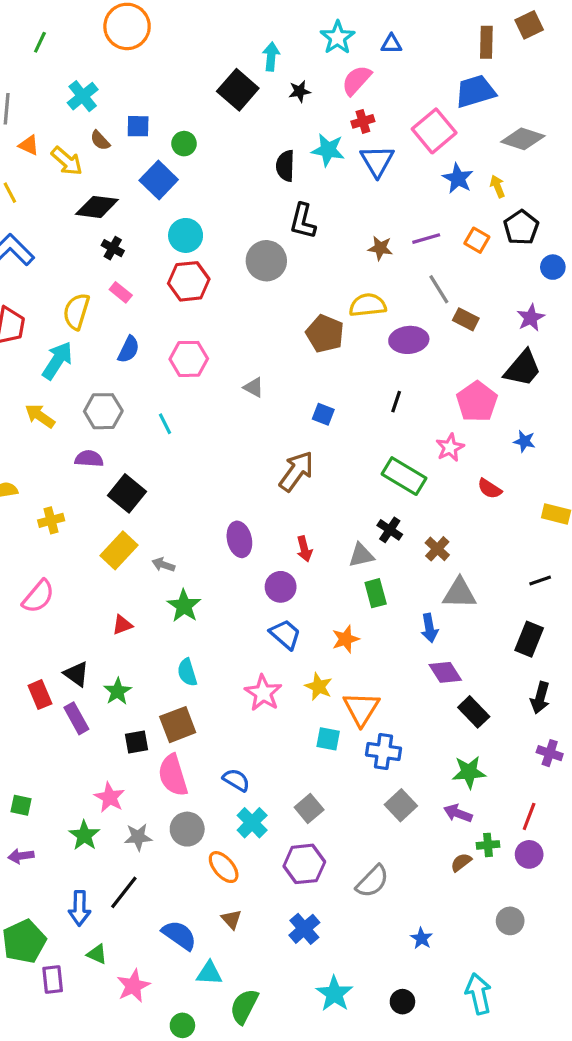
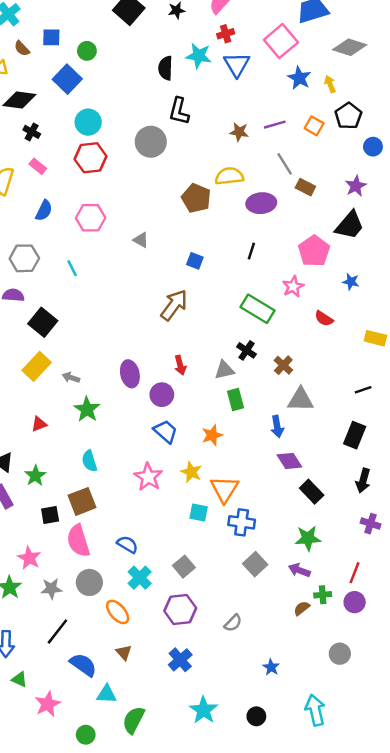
purple ellipse: (239, 539) -> (130, 374), moved
gray semicircle: (372, 881) -> (233, 623), size x0.7
black line: (124, 892) -> (57, 632), moved

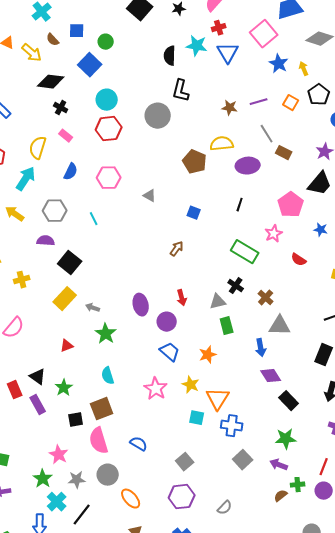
brown arrow: (174, 305) -> (177, 249), size x0.6
cyan cross: (140, 578) -> (57, 502), moved

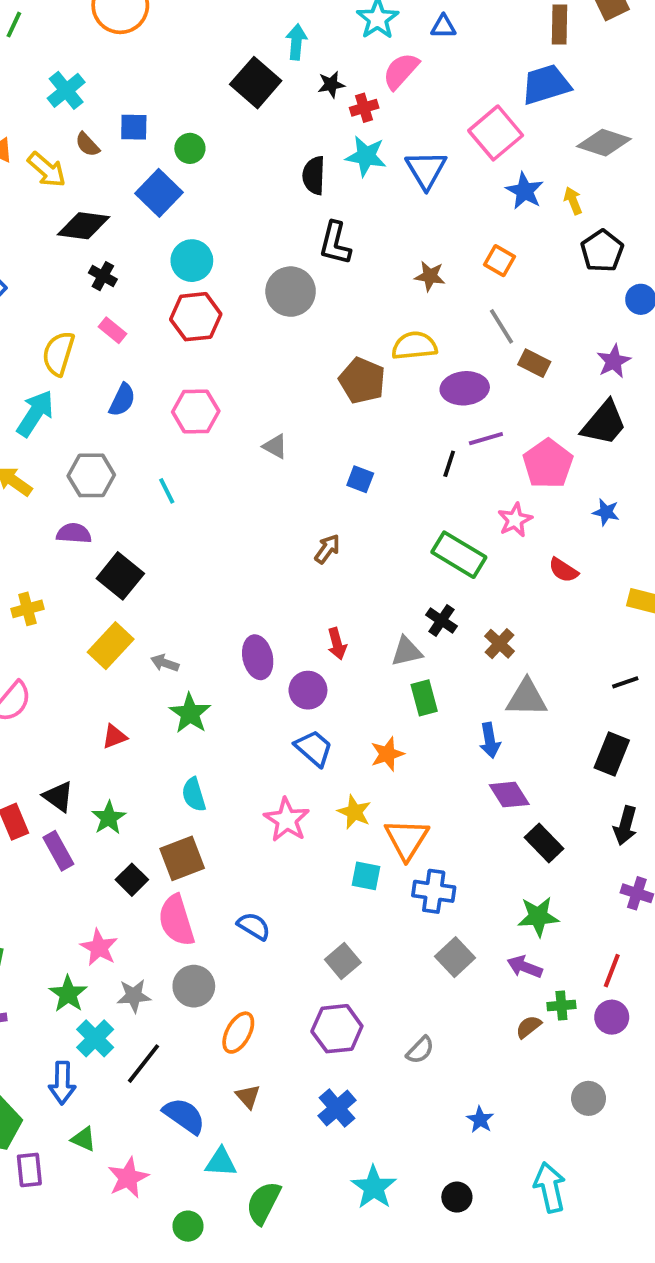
red cross: (219, 28) -> (364, 108), moved
purple line: (259, 102) -> (486, 439), moved
orange square: (291, 103) -> (500, 261), moved
black square: (76, 420) -> (132, 880), turned -35
orange ellipse: (131, 499) -> (238, 1033), turned 70

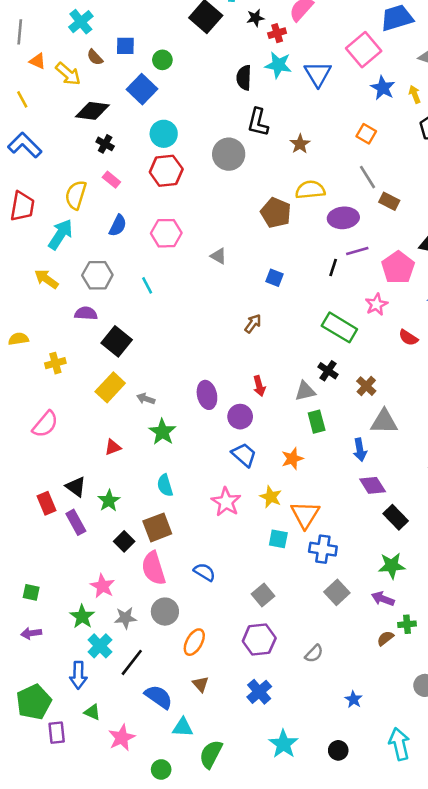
brown star: (430, 276) -> (300, 144), moved, turned 30

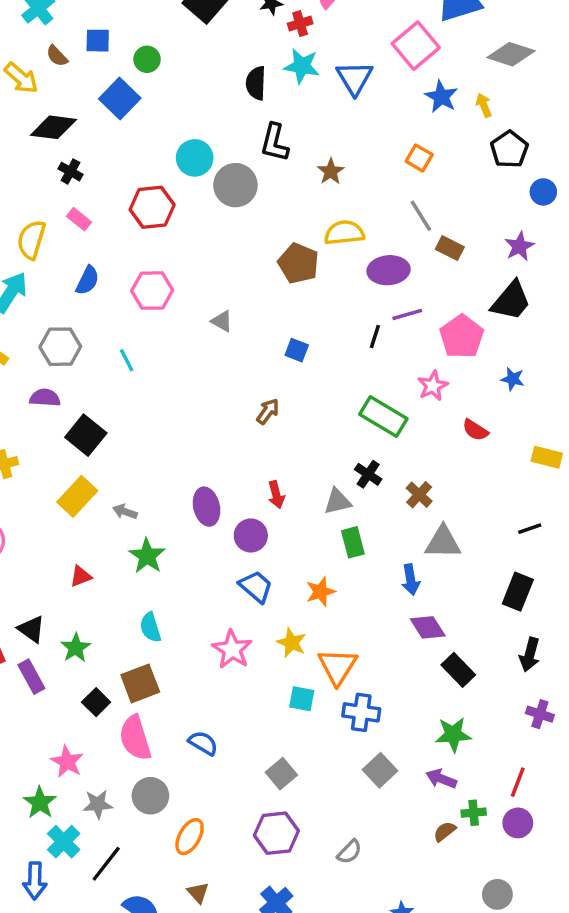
cyan circle: (164, 134) -> (195, 158), moved

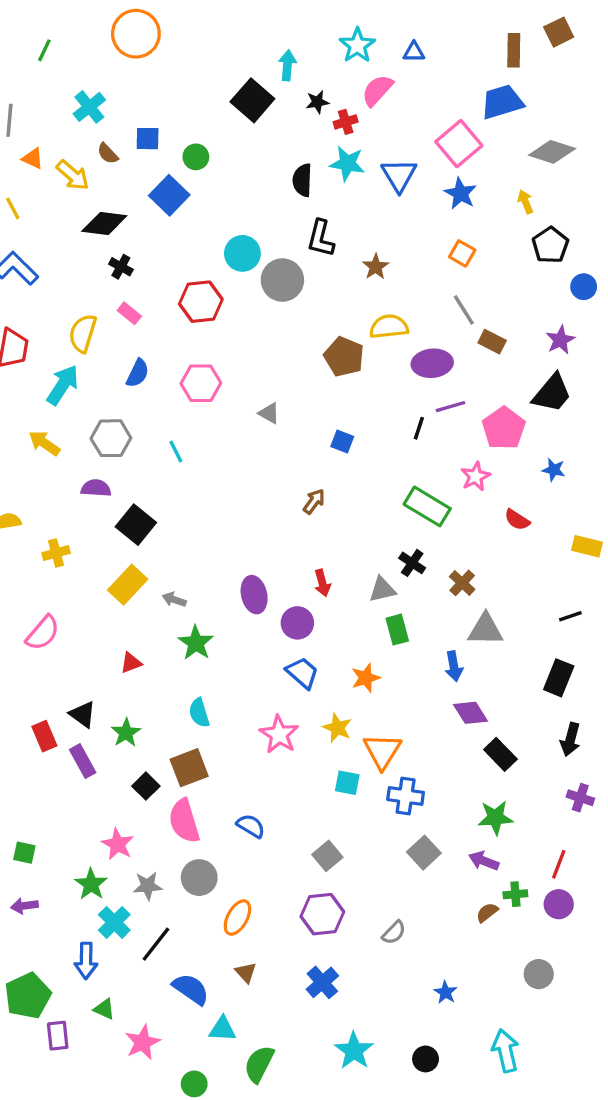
blue star: (441, 97) -> (460, 193), moved

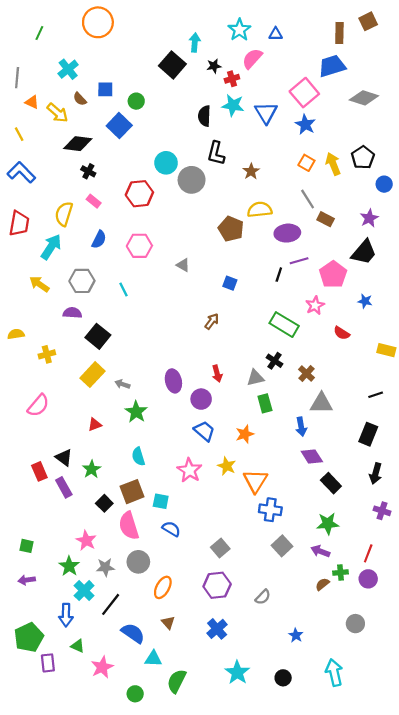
yellow arrow: (525, 202) -> (333, 164), moved, size x1.5
cyan square: (347, 783) -> (161, 501), moved

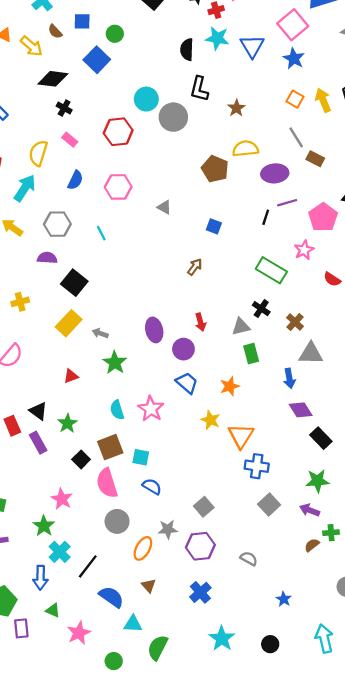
pink star: (189, 470) -> (151, 409), moved
gray star: (105, 567) -> (168, 529), moved
gray semicircle: (263, 597) -> (249, 559), turned -105

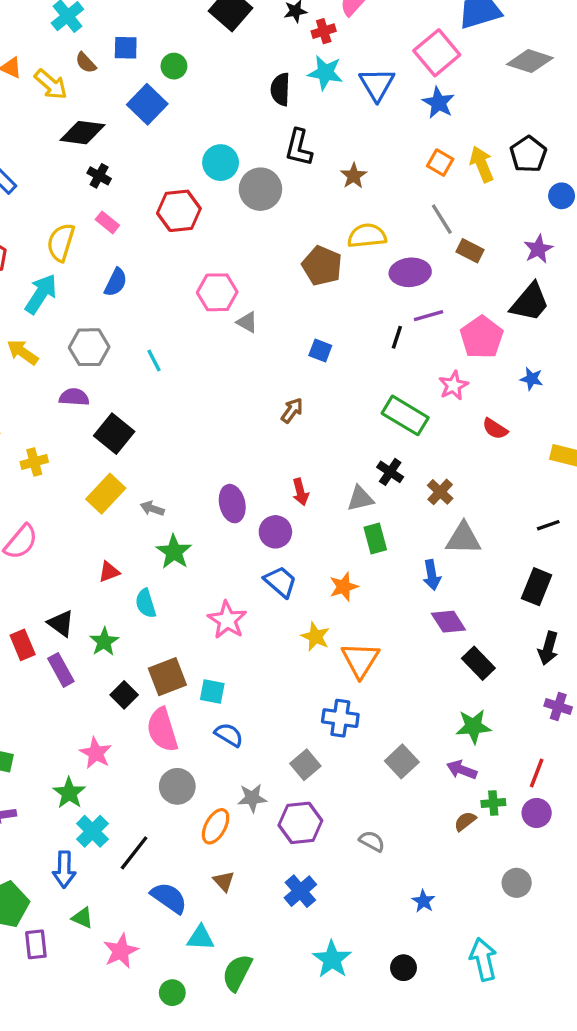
pink hexagon: (118, 187) -> (217, 292), moved
cyan semicircle: (117, 410) -> (146, 603), moved
blue cross: (257, 466) -> (340, 718), moved

